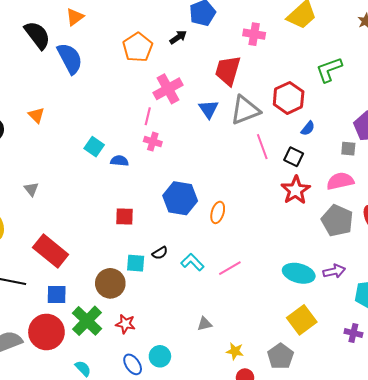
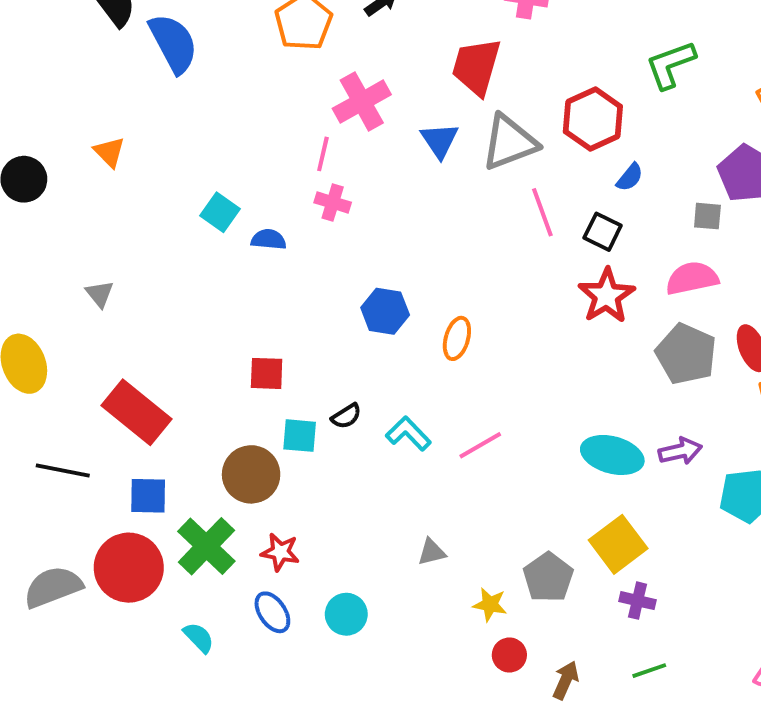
blue hexagon: (180, 198) -> (385, 311), size x0.7
red square: (124, 217) -> (267, 373), moved
purple cross: (353, 333) -> (638, 601), moved
gray pentagon: (280, 356) -> (548, 577), moved
blue ellipse: (133, 364) -> (272, 612), moved

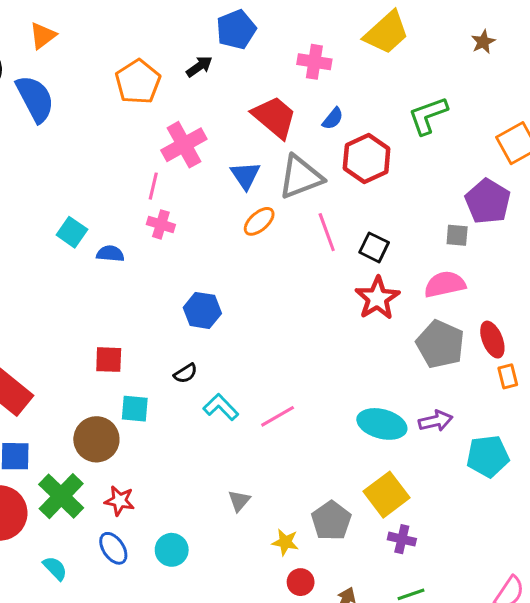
red trapezoid: (476, 67) -> (274, 117), turned 114
blue semicircle: (630, 177) -> (333, 119), moved
orange ellipse: (457, 338) -> (259, 221), moved, turned 32
black semicircle: (346, 416) -> (185, 373), moved
gray triangle: (432, 552) -> (239, 501), turned -35

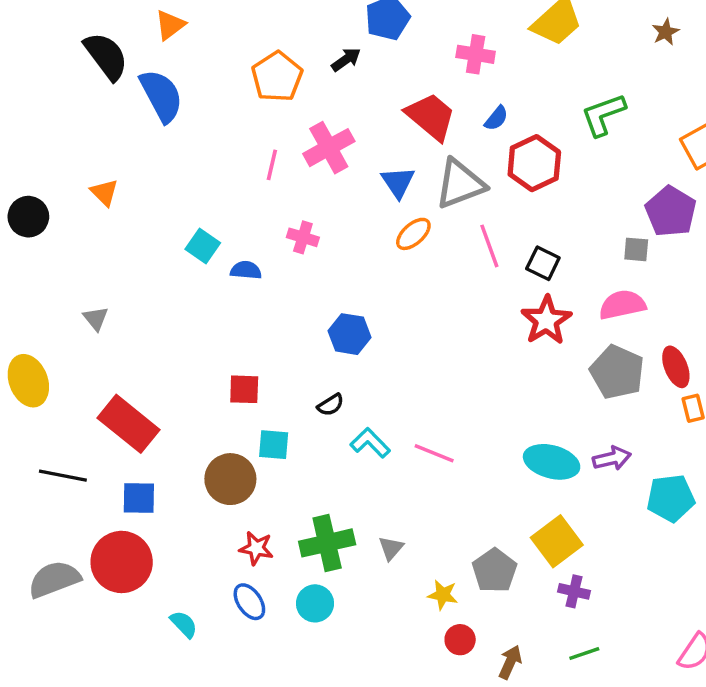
pink line: (153, 186) -> (272, 165), moved
pink line: (278, 416) -> (434, 453), turned 52
green cross: (61, 496) -> (327, 543), moved, turned 33

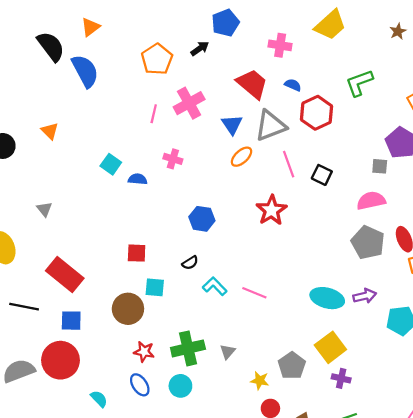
blue semicircle: (496, 118) -> (293, 85), turned -105
red star: (546, 320) -> (271, 210), moved

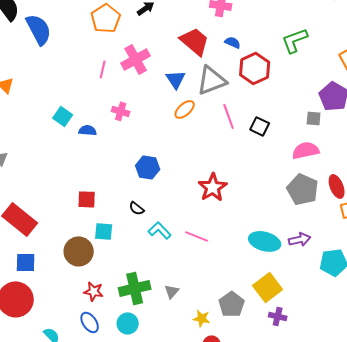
red star: (271, 210) -> (213, 187), moved
black semicircle: (190, 263) -> (137, 208), turned 70

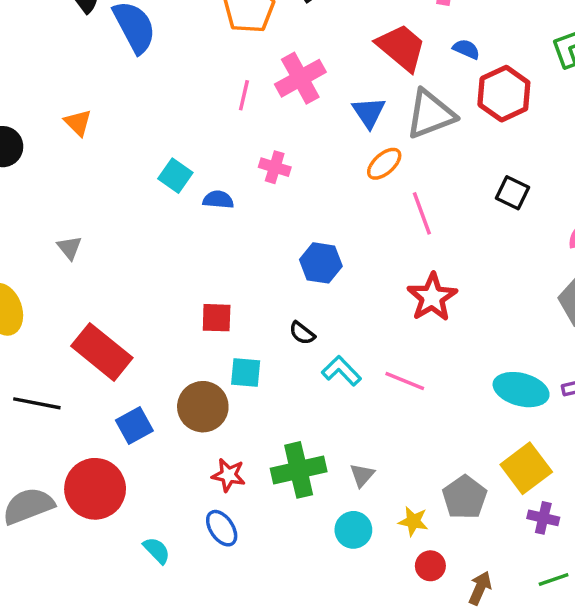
pink line: (229, 116) -> (422, 213), moved
blue square: (26, 262) -> (134, 426), moved, turned -30
cyan circle: (128, 323) -> (353, 530), moved

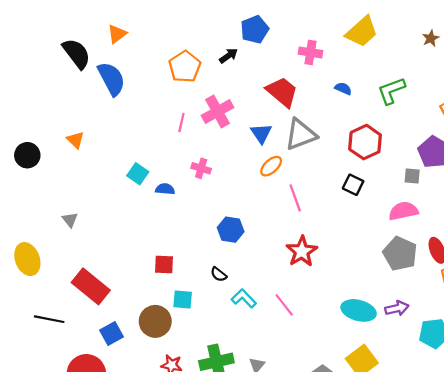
blue semicircle: (466, 49) -> (343, 89), moved
red hexagon: (504, 94) -> (365, 142), moved
pink line: (405, 381) -> (284, 305), turned 30

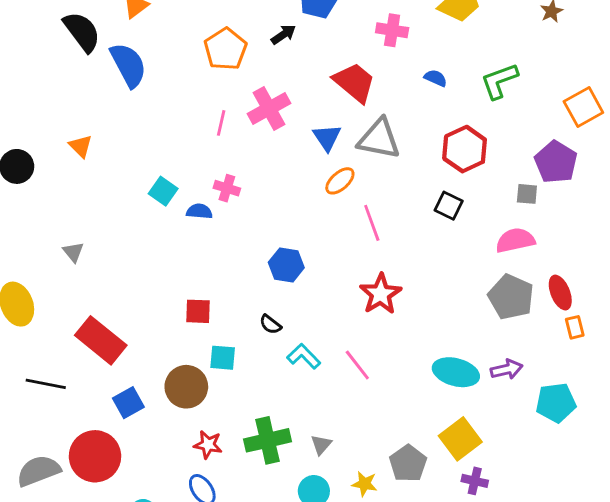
gray triangle: (301, 134) -> (379, 139), turned 32
pink cross: (201, 168) -> (227, 188), moved

